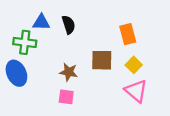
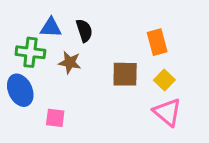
brown star: (69, 72) -> (70, 63), moved
pink square: (66, 97) -> (55, 118), moved

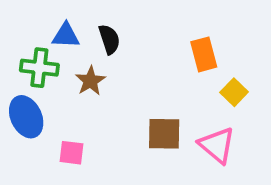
brown star: (70, 63) -> (90, 81), turned 30
brown square: (125, 74) -> (164, 134), moved
yellow square: (164, 80) -> (234, 92), moved

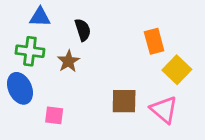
blue triangle: (66, 36) -> (40, 17), moved
yellow square: (234, 92) -> (177, 70), size x1.4

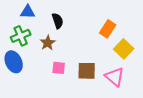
orange rectangle: (154, 41) -> (108, 29), turned 48
green cross: (30, 51) -> (21, 36), turned -30
pink square: (54, 115) -> (59, 68), moved

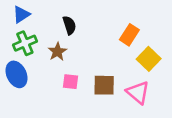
blue triangle: (28, 12) -> (21, 14), moved, turned -35

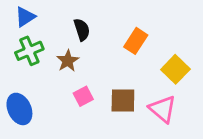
orange rectangle: (129, 35) -> (136, 41), moved
blue ellipse: (17, 74) -> (19, 109), moved
pink square: (71, 82) -> (83, 96), turned -35

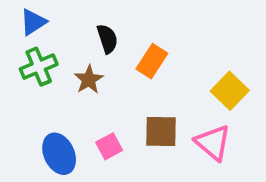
orange rectangle: (136, 41) -> (152, 61), moved
pink square: (83, 96) -> (109, 146), moved
blue ellipse: (19, 109) -> (59, 154), moved

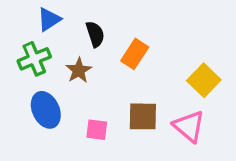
blue triangle: (33, 22) -> (49, 19), moved
pink square: (109, 146) -> (97, 130), turned 35
blue ellipse: (59, 154) -> (46, 110), moved

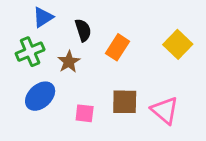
yellow square: (204, 80) -> (178, 44), moved
blue ellipse: (46, 110) -> (40, 96), turned 72

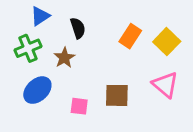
orange rectangle: (118, 47) -> (130, 36), moved
pink triangle: (165, 110) -> (165, 85), moved

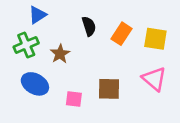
black semicircle: (78, 28) -> (89, 26), moved
yellow square: (167, 42) -> (155, 39), turned -35
blue ellipse: (37, 90) -> (35, 84), turned 72

